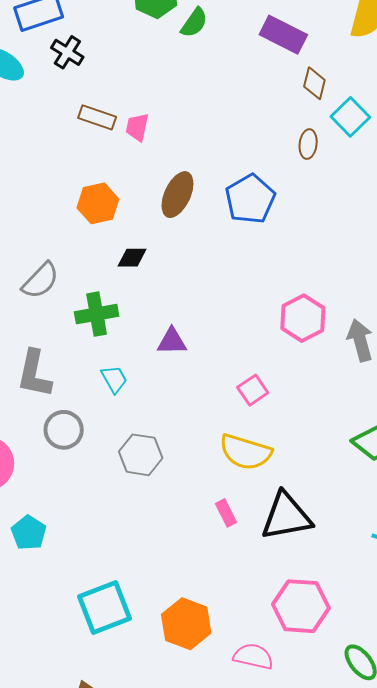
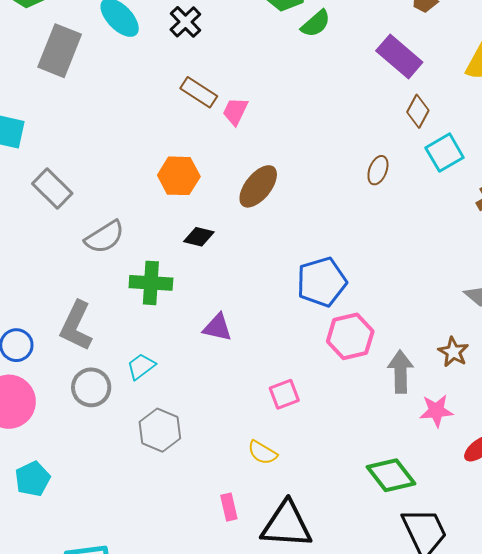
brown ellipse: (308, 144) -> (378, 170), moved
blue pentagon: (250, 199) -> (322, 282), moved
cyan trapezoid: (114, 379) -> (141, 366), moved, turned -112
yellow semicircle: (246, 452) -> (262, 453), size x0.6

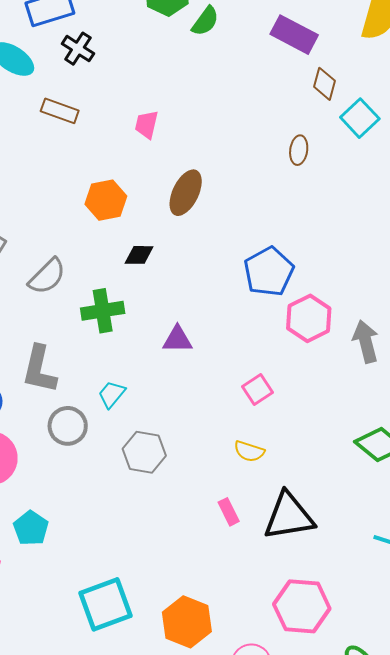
brown rectangle: (199, 92) -> (60, 111), moved

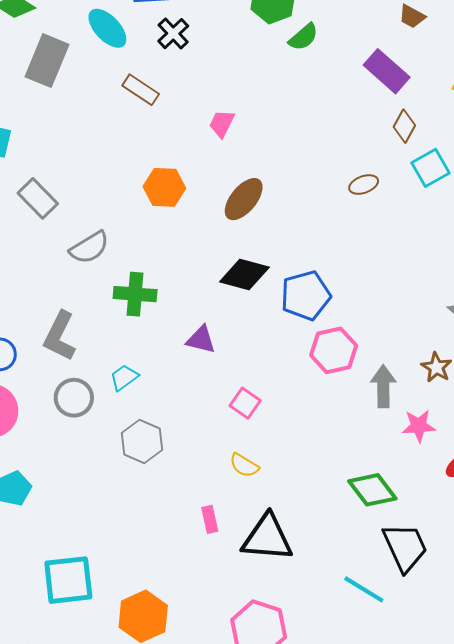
brown ellipse: (299, 150) -> (364, 185), turned 48
black diamond: (139, 255) -> (244, 275), moved, size x1.6
pink square: (257, 389) -> (245, 403), moved, turned -36

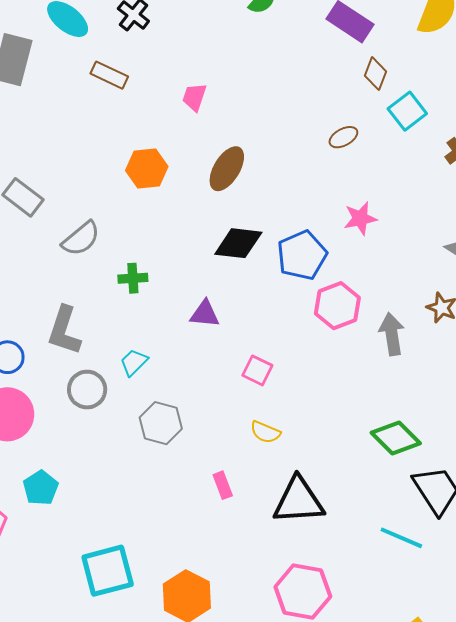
green cross: (135, 294) -> (133, 278), size x0.7
pink star: (419, 426) -> (360, 218), moved
pink rectangle: (210, 519) -> (223, 485), moved

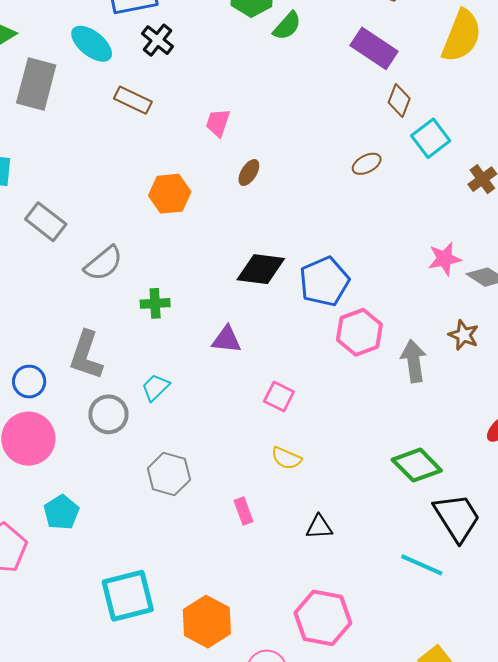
brown ellipse: (227, 169) -> (249, 173), moved, size x0.6
pink star: (360, 218) -> (445, 259), moved
gray hexagon: (161, 423) -> (169, 474), moved
black triangle: (299, 501) -> (319, 527), size x0.5

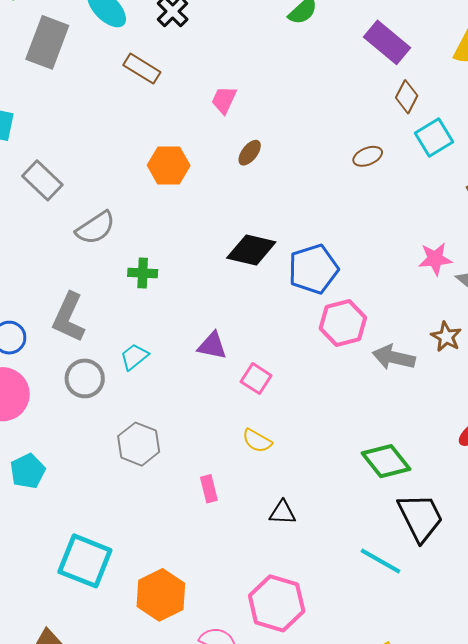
purple triangle: (227, 340) -> (212, 346), moved
gray arrow: (414, 361) -> (394, 357), turned -75
cyan square: (128, 596) -> (85, 561), turned 30

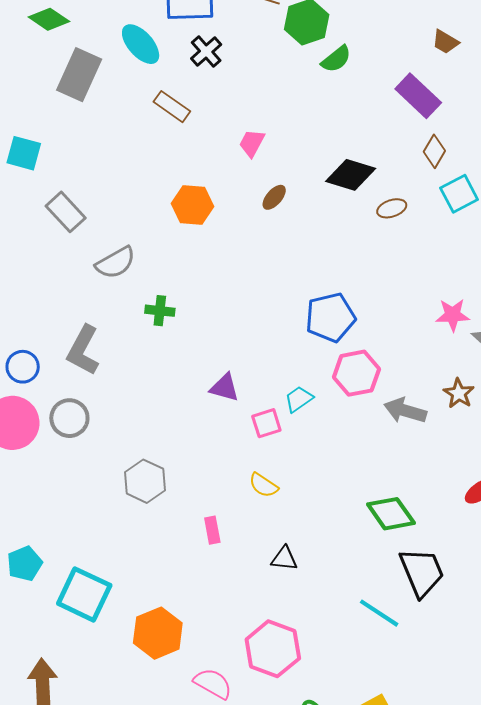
black diamond: (251, 250) -> (351, 175), moved
cyan trapezoid: (134, 357) -> (299, 399), moved
gray circle: (85, 378) -> (69, 418), moved
pink square: (256, 379) -> (266, 423), turned 36
cyan pentagon: (28, 471) -> (25, 564), moved

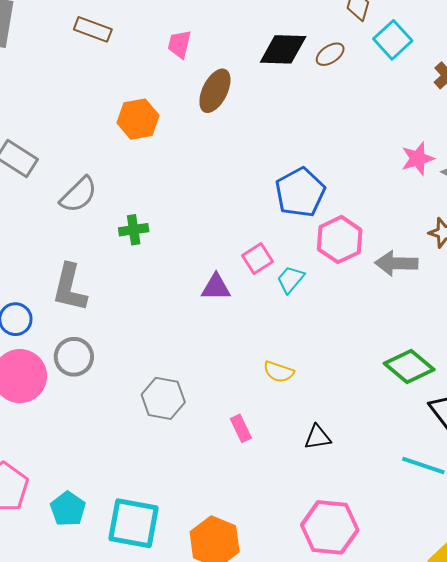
brown ellipse: (274, 197) -> (215, 91), size x1.6
brown ellipse: (392, 208) -> (330, 54), moved
pink square: (266, 423) -> (258, 259), moved

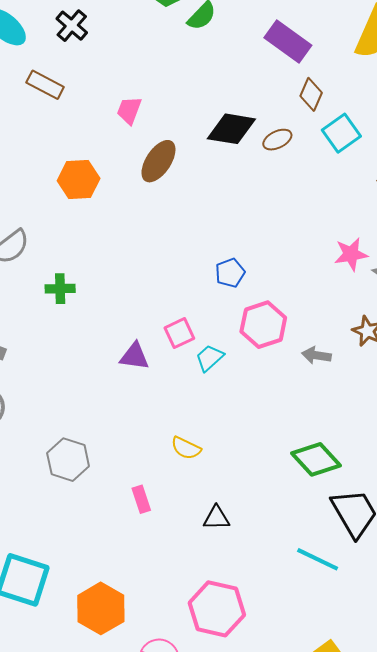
blue pentagon: (300, 192) -> (230, 273), size x0.6
gray arrow: (396, 263) -> (316, 355), size x0.7

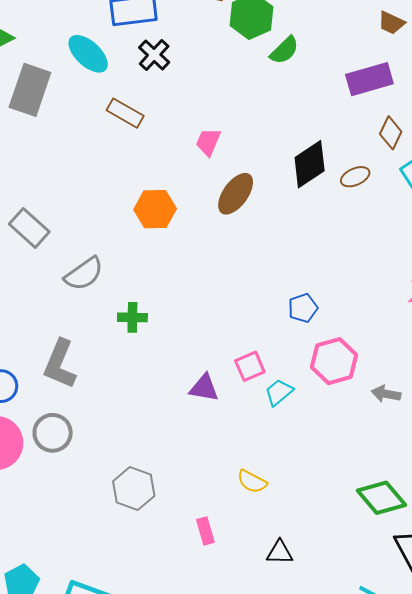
purple rectangle: (288, 41) -> (369, 79), turned -54
black diamond: (231, 129) -> (310, 164), turned -45

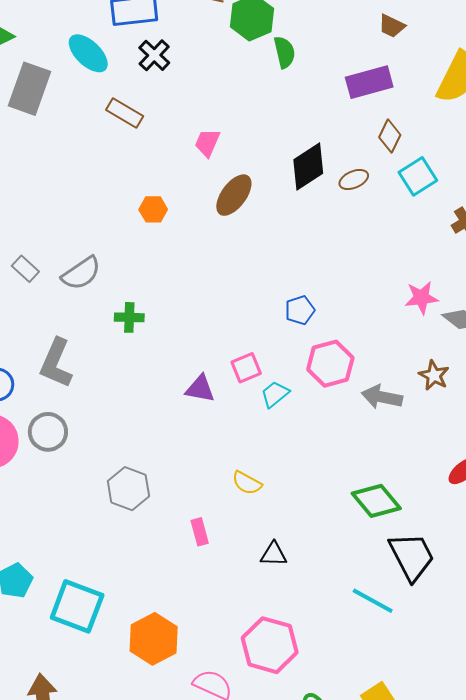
green semicircle: (284, 50) -> (284, 52), turned -60
orange hexagon: (155, 209) -> (153, 209), size x0.7
gray rectangle: (29, 228) -> (25, 269), moved, size x0.7
gray arrow: (386, 394) -> (382, 397), size x1.4

